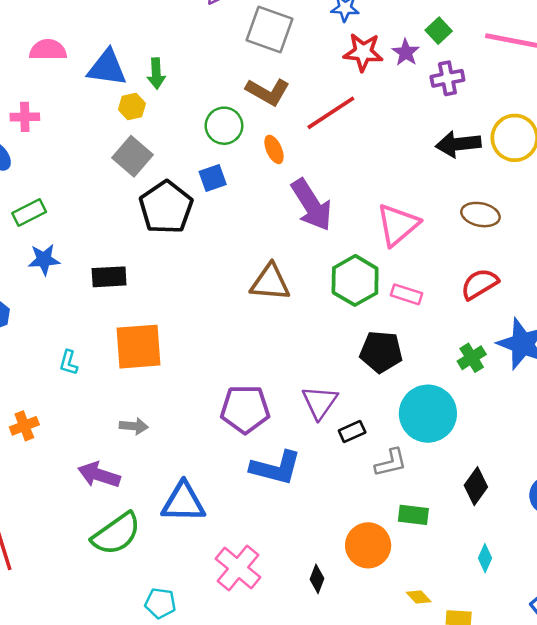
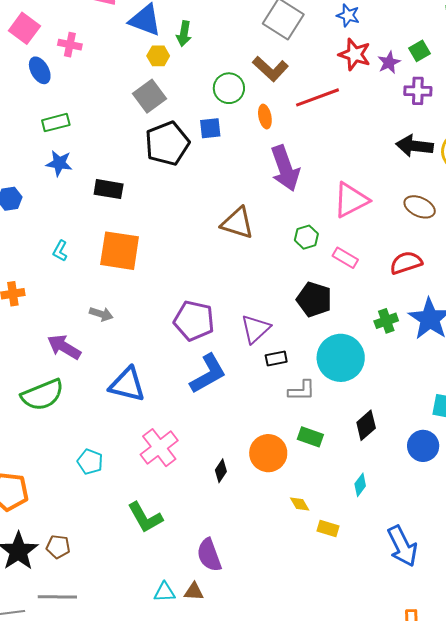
green hexagon: (355, 280) -> (306, 237), size x0.6
blue L-shape: (276, 468) -> (208, 374), turned -57
green semicircle: (116, 534) -> (42, 395), moved

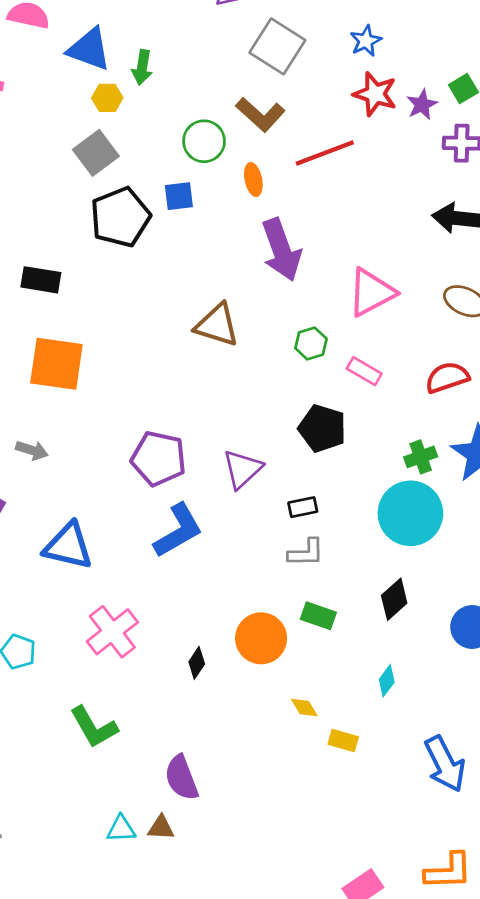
blue star: (348, 15) -> (366, 41), turned 30
black rectangle: (276, 358) -> (303, 507), moved
cyan circle: (341, 358) -> (410, 513), moved

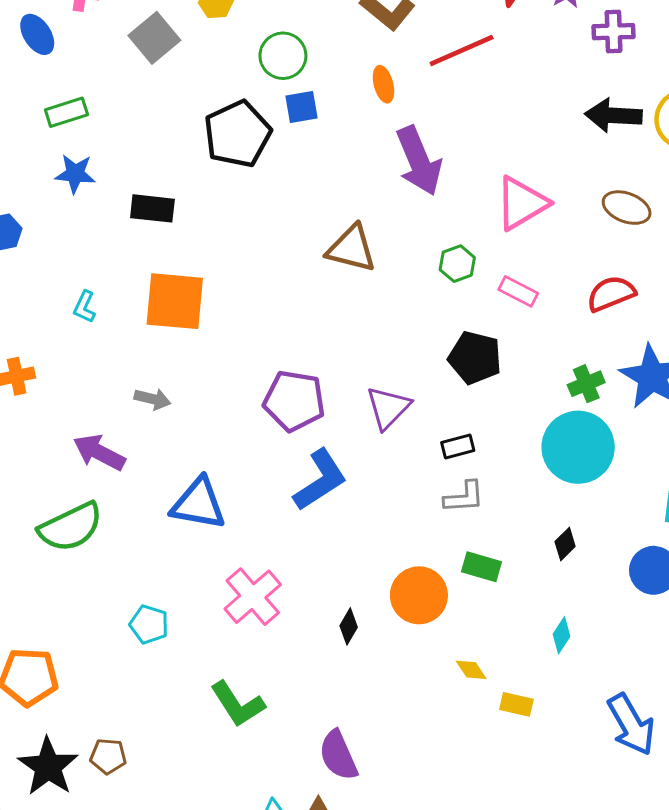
green circle: (204, 141) -> (283, 56), moved
gray square: (96, 153) -> (154, 38), moved
black diamond: (394, 599) -> (565, 544), size x0.7

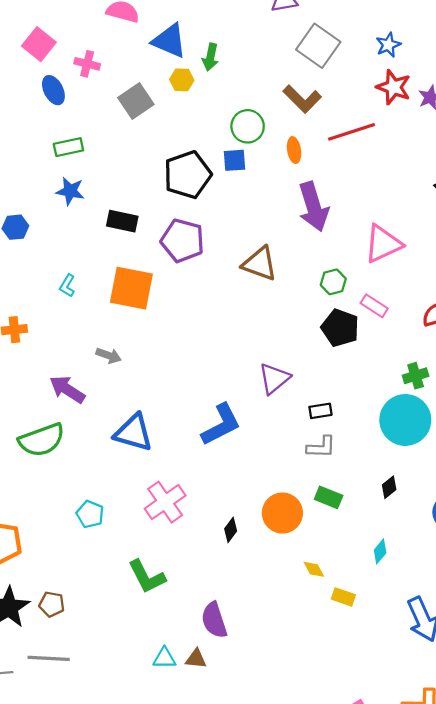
green circle: (283, 56) -> (248, 126), moved
black pentagon: (475, 358) -> (340, 328), moved
purple pentagon: (294, 401) -> (183, 241), moved

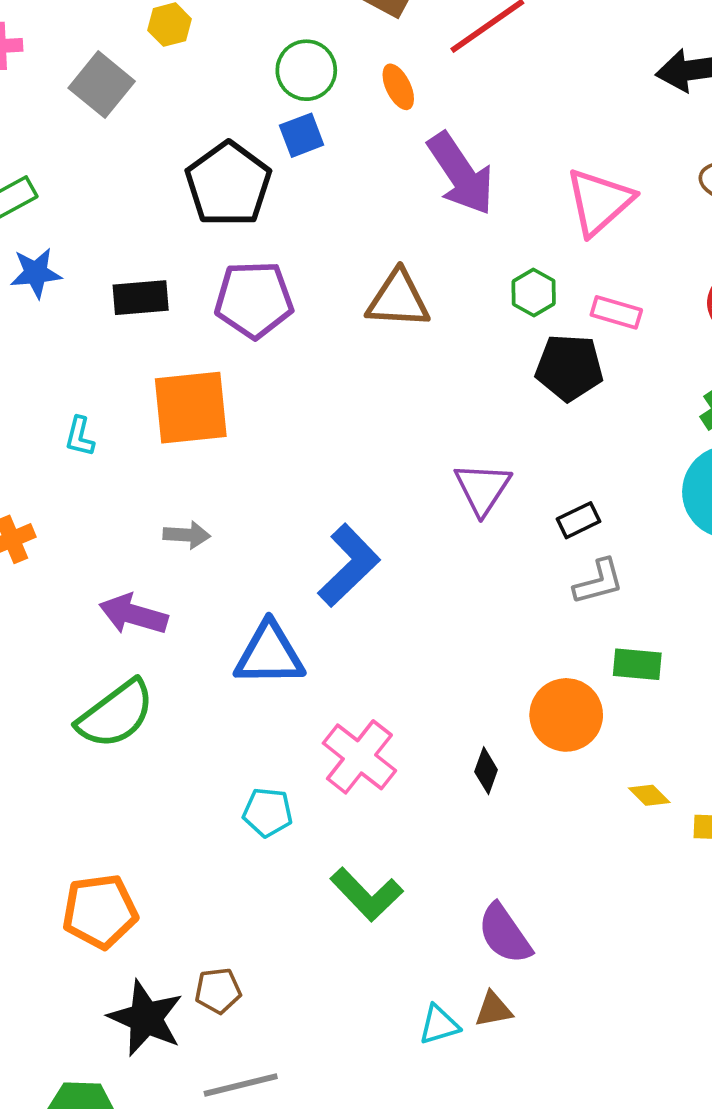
blue L-shape: (221, 425) -> (349, 565), moved
cyan pentagon: (90, 514) -> (268, 812), moved

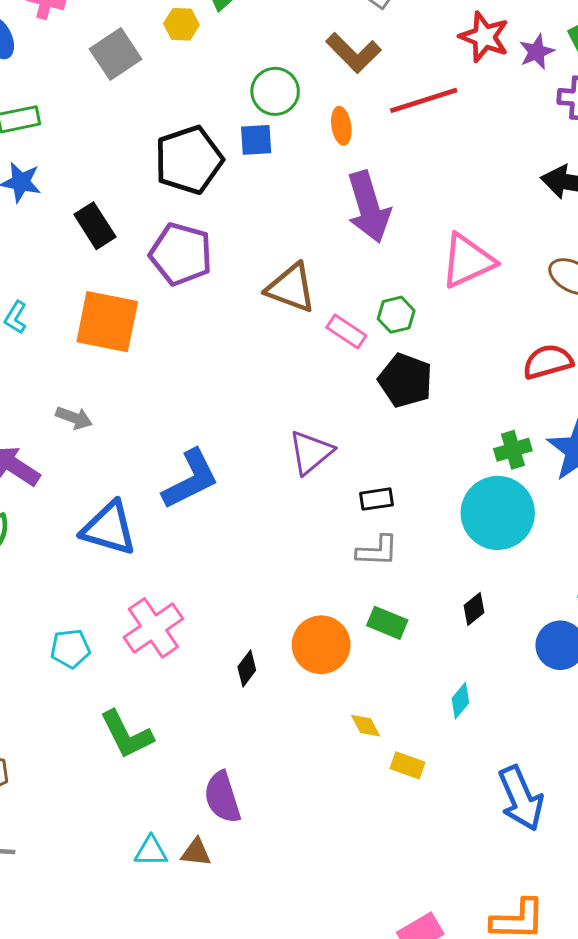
black rectangle: (141, 298) -> (95, 226), turned 45
pink rectangle: (616, 312) -> (346, 331), moved
cyan pentagon: (268, 812) -> (70, 649), turned -30

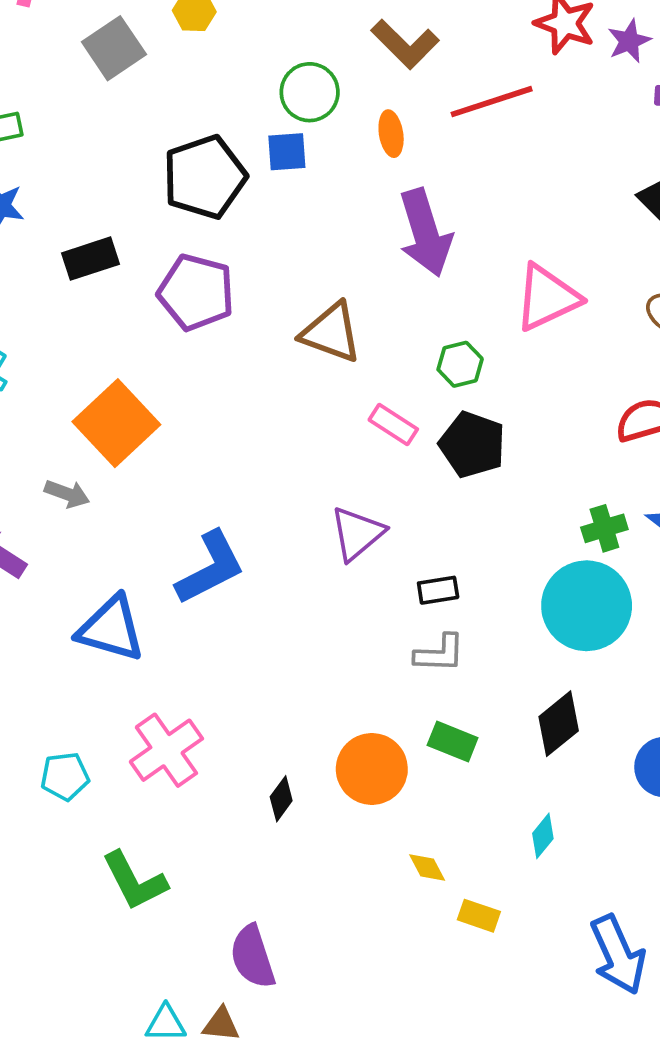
black rectangle: (95, 226) -> (91, 259), turned -75
orange square: (107, 322) -> (116, 423), moved, turned 36
pink rectangle: (346, 331) -> (393, 424), moved
black diamond: (474, 609) -> (559, 724), size x1.6

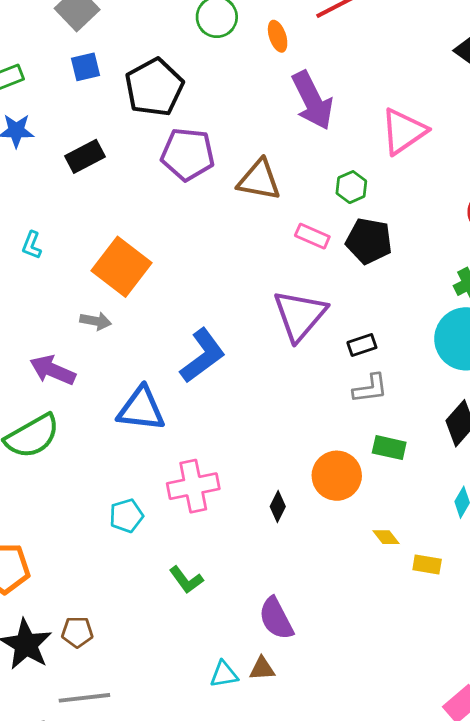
blue square: (287, 152) -> (86, 67), moved
purple pentagon: (196, 292) -> (188, 154), moved
purple triangle: (357, 534) -> (300, 315), size x1.4
pink cross: (166, 750) -> (193, 486), turned 33
green L-shape: (134, 881) -> (186, 580), size x0.7

